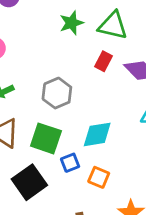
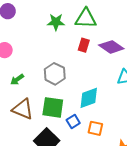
green star: (71, 23) -> (56, 22), turned 30

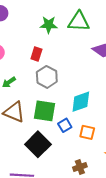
red rectangle: (84, 45) -> (36, 54), moved

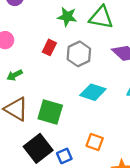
gray hexagon: (47, 77) -> (79, 54), moved
cyan diamond: (81, 102) -> (93, 92), moved, turned 30
blue square: (65, 125) -> (64, 156), moved

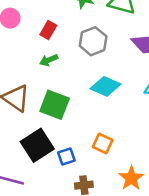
red rectangle: (49, 47) -> (48, 30), moved
green arrow: (15, 75) -> (49, 60), moved

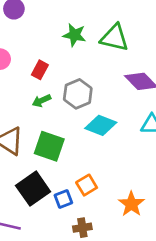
gray hexagon: (93, 41) -> (78, 94), moved
orange square: (103, 144) -> (87, 185), moved, turned 36
orange star: (131, 178) -> (131, 204), moved

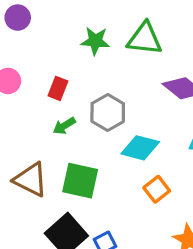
orange square: (87, 185) -> (157, 189), moved

